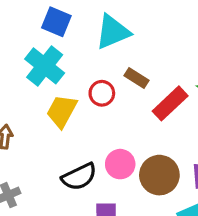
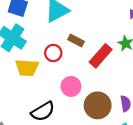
yellow trapezoid: (62, 111) -> (27, 68), turned -110
pink circle: (120, 164) -> (71, 86), moved

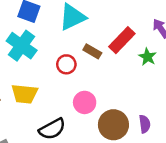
red rectangle: (101, 56) -> (122, 40), moved
yellow trapezoid: (27, 68) -> (25, 94), moved

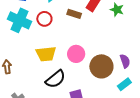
red circle: (66, 64) -> (44, 19), moved
yellow trapezoid: (25, 94) -> (46, 54), moved

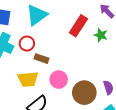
brown rectangle: (74, 14) -> (41, 59), moved

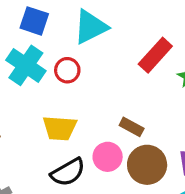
brown rectangle: (41, 59) -> (132, 127), moved
pink circle: (59, 80) -> (108, 157), moved

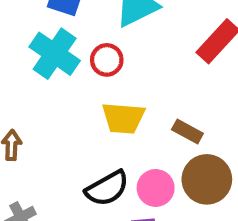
yellow trapezoid: (60, 128) -> (123, 118), moved
pink circle: (108, 157) -> (156, 188), moved

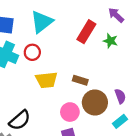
black semicircle: (107, 188) -> (20, 120), moved

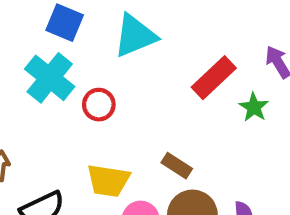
red circle: (32, 52) -> (99, 105), moved
yellow trapezoid: (46, 80) -> (108, 181), moved

